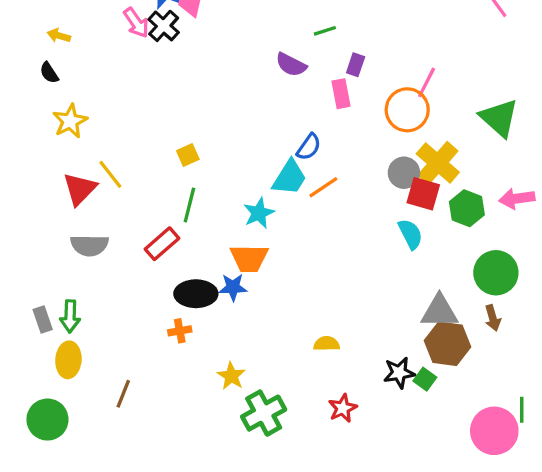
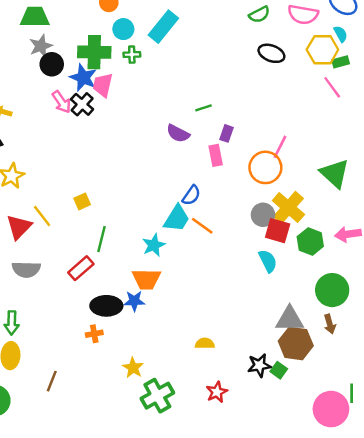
yellow square: (188, 155) -> (82, 201), moved
orange line: (323, 187) -> (202, 226), turned 70

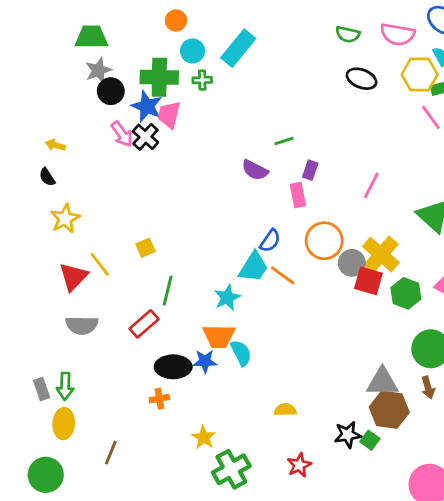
green semicircle: (259, 14) -> (348, 34), turned 40
orange circle: (265, 167) -> (324, 241), moved
cyan semicircle: (268, 261) -> (241, 353), moved

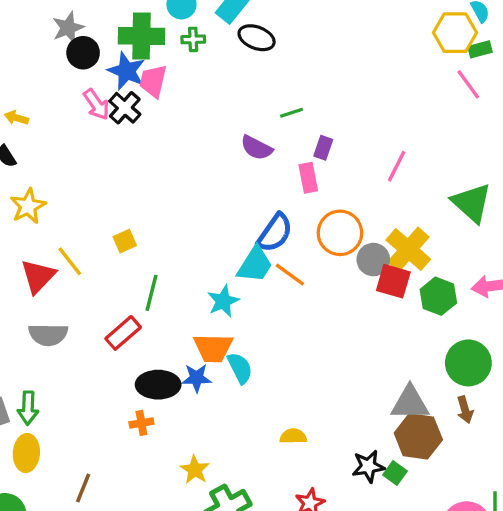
black ellipse: (362, 79) -> (257, 38), moved
blue semicircle: (270, 241) -> (275, 233), size x1.4

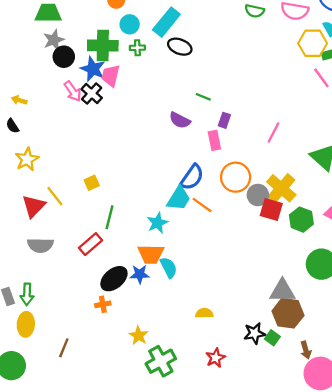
green line: (292, 113) -> (203, 97), turned 40
black ellipse: (158, 385) -> (114, 279), turned -40
brown arrow: (465, 410) -> (306, 350), moved

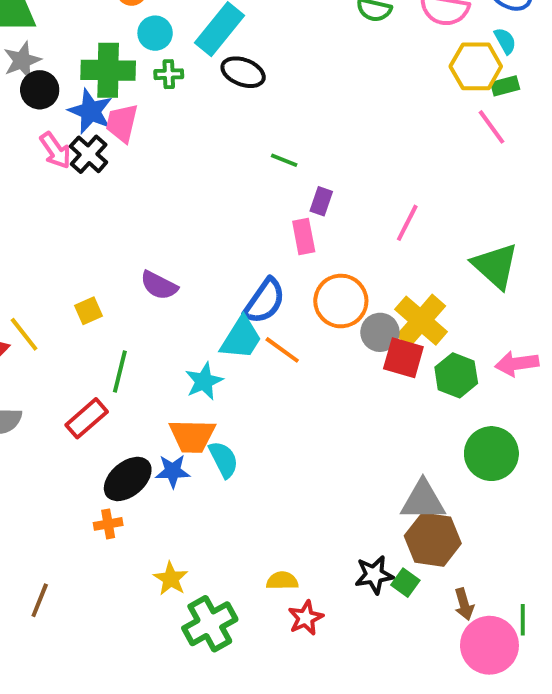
purple semicircle: (180, 120) -> (159, 285), moved
yellow semicircle: (204, 313) -> (282, 581), moved

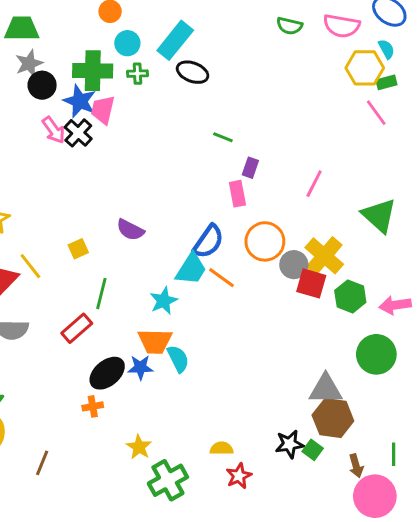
pink arrow: (517, 364) -> (395, 305), moved
green line: (523, 620) -> (394, 454), moved

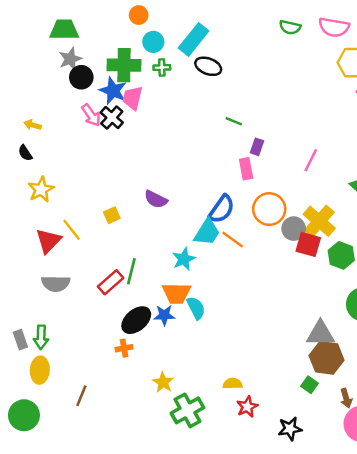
green line: (101, 294) -> (131, 271), moved
black star: (289, 444) -> (290, 429), moved

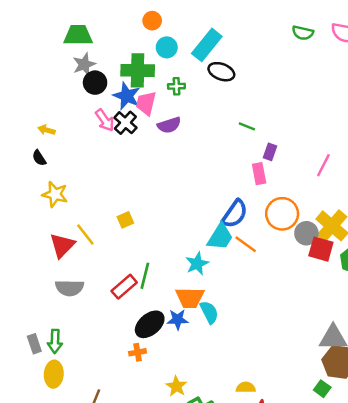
green cross: (162, 68) -> (176, 86), moved
yellow star: (41, 190) -> (55, 194), turned -30
purple semicircle: (156, 199) -> (169, 125), moved, turned -45

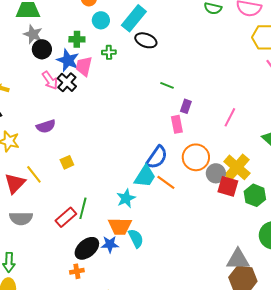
gray star: (84, 64) -> (33, 34), turned -30
green cross: (138, 70) -> (77, 39), size x0.6
purple semicircle: (169, 125) -> (46, 126), moved

